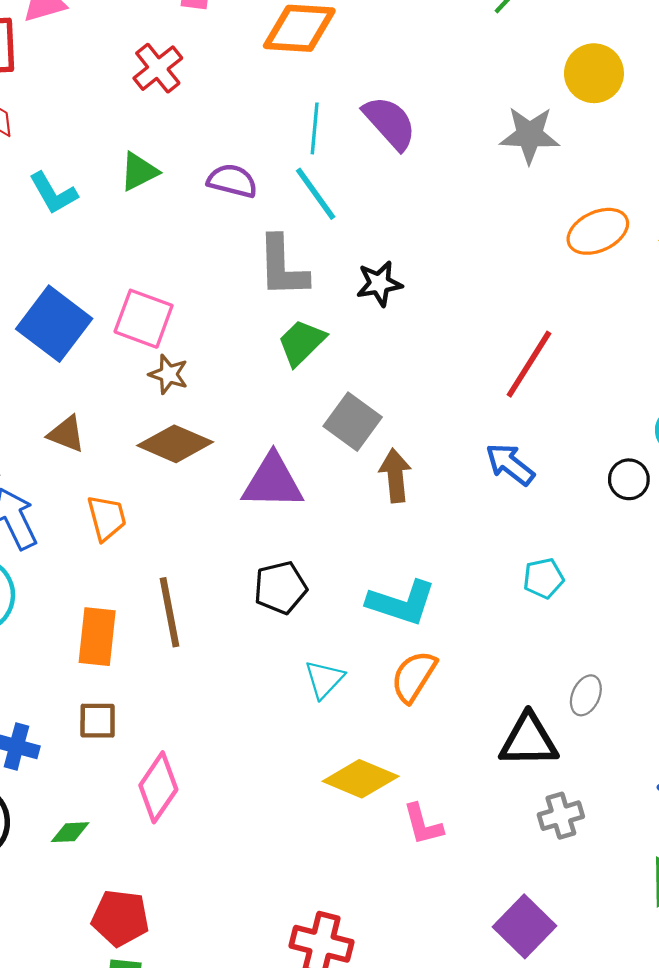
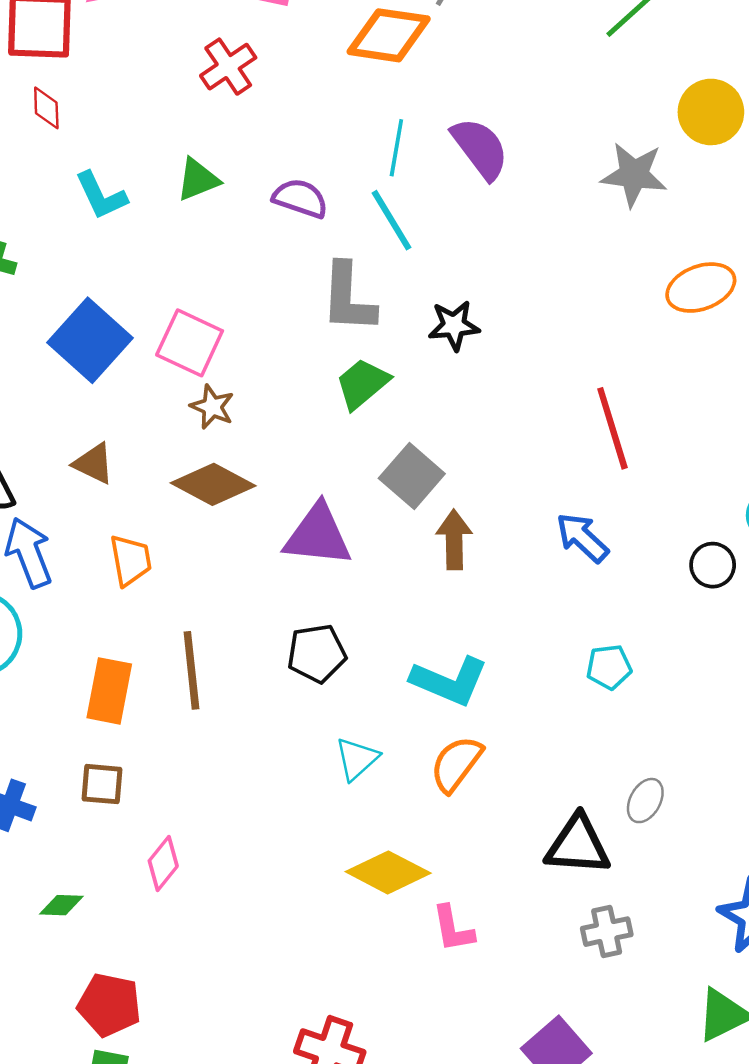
red line: (529, 364) -> (612, 428), turned -54
pink diamond: (158, 787) -> (163, 864), size x0.7

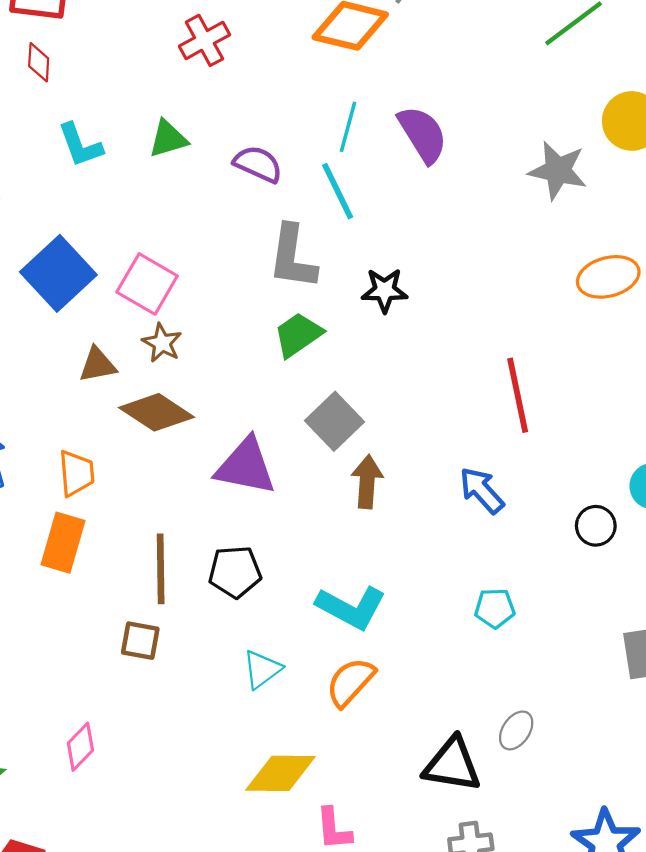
brown triangle: (94, 464) -> (98, 365), moved, turned -42
brown line: (191, 670) -> (161, 569), moved
orange rectangle: (109, 691) -> (63, 543), moved
brown square: (102, 784) -> (140, 641), moved
yellow diamond: (388, 872) -> (280, 773), turned -32

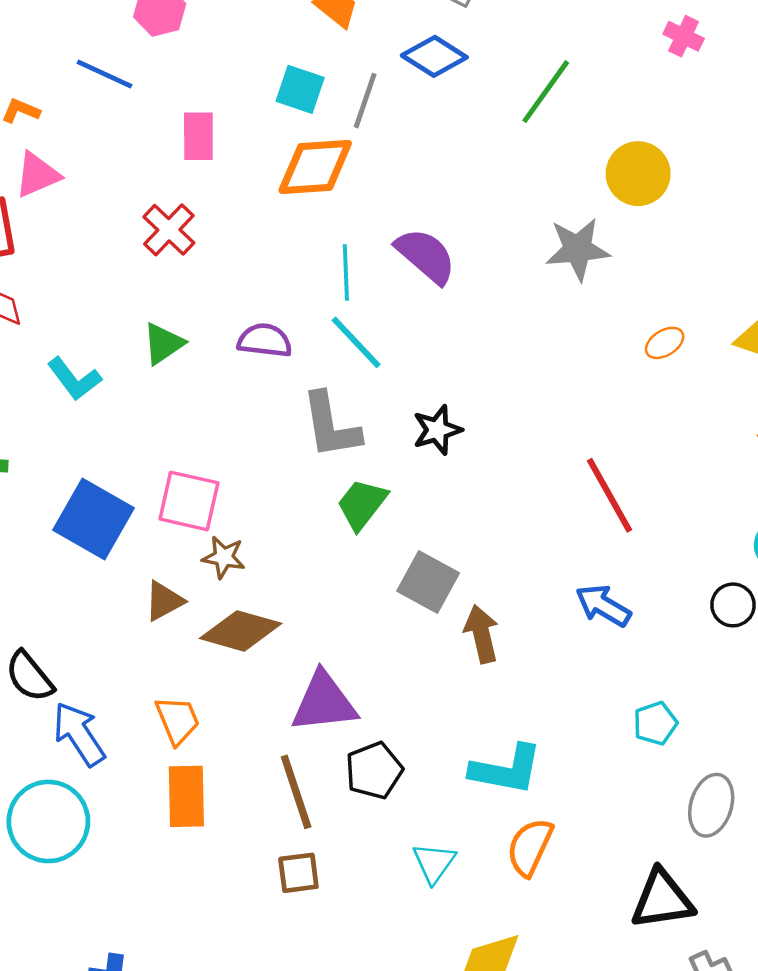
orange ellipse: (608, 277) -> (665, 343), size x0.6
purple triangle: (246, 466) -> (324, 702), moved
gray ellipse: (516, 730) -> (711, 805), moved, size x1.4

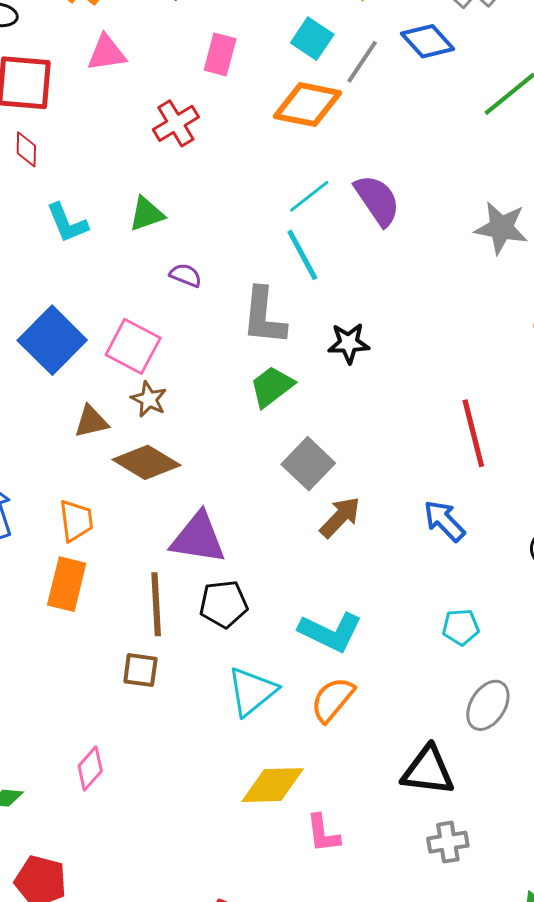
pink triangle: (37, 175) -> (107, 53), moved
cyan line: (346, 272) -> (309, 196), turned 39
purple semicircle: (265, 340) -> (186, 275), moved, size x0.7
brown arrow: (482, 634) -> (340, 517), turned 42
cyan triangle: (434, 863) -> (252, 691), size x1.4

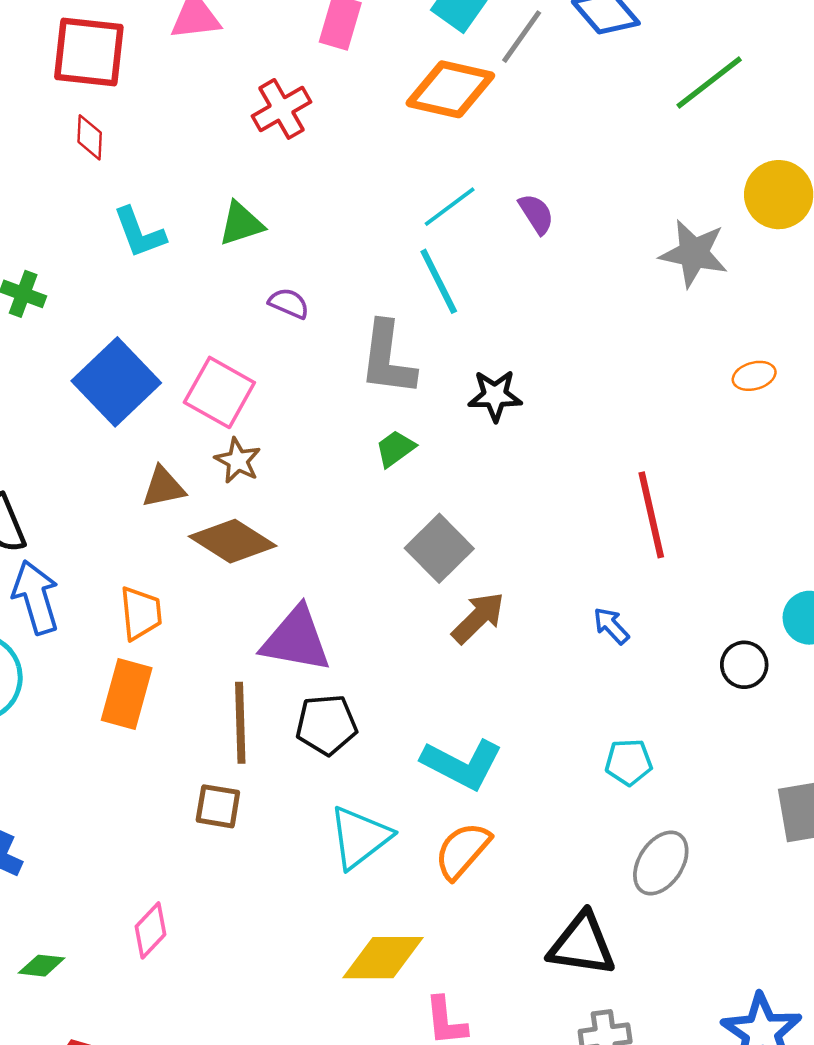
purple semicircle: (377, 200) -> (536, 214), size x0.6
green trapezoid: (272, 387) -> (395, 449), size x0.7
blue arrow: (444, 521) -> (611, 626), size x0.7

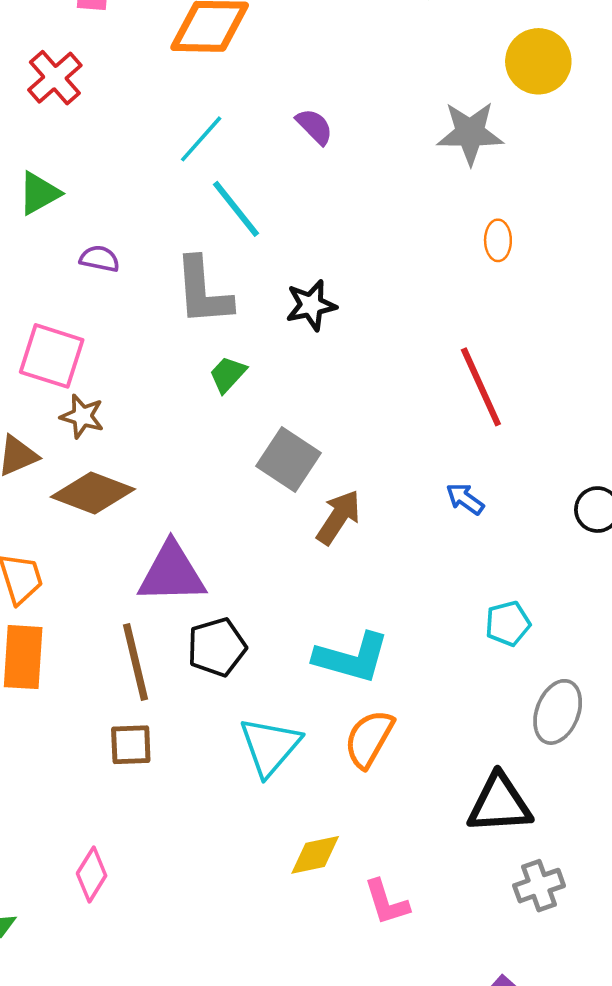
cyan line: (450, 207) -> (201, 139), moved
orange ellipse: (754, 376) -> (498, 240), moved, turned -63
yellow diamond: (383, 958) -> (315, 855), size x0.7

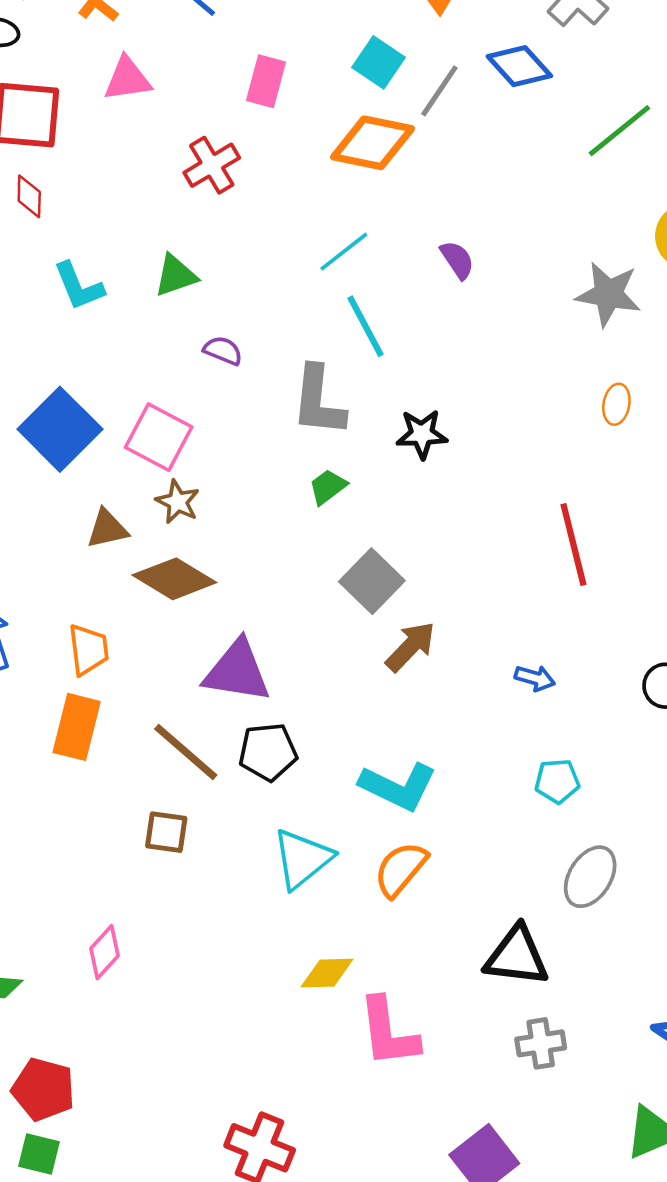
blue arrow: (465, 499) -> (535, 678), moved, turned 150
brown line: (135, 662) -> (186, 752), turned -46
pink L-shape: (387, 902) -> (388, 1032), size x1.5

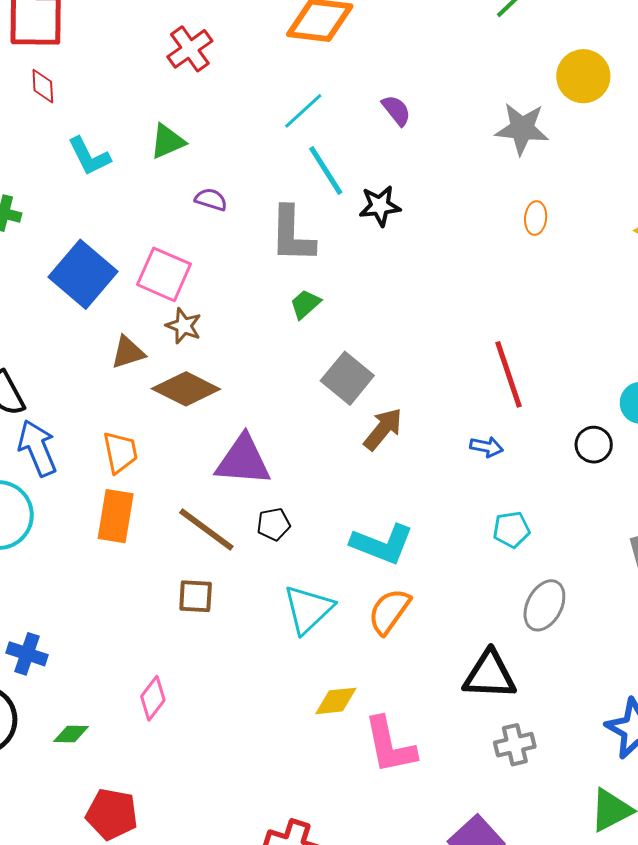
black star: (422, 434) -> (380, 206), moved
red line: (573, 545) -> (508, 374), moved
black pentagon: (268, 752) -> (273, 524), size x0.7

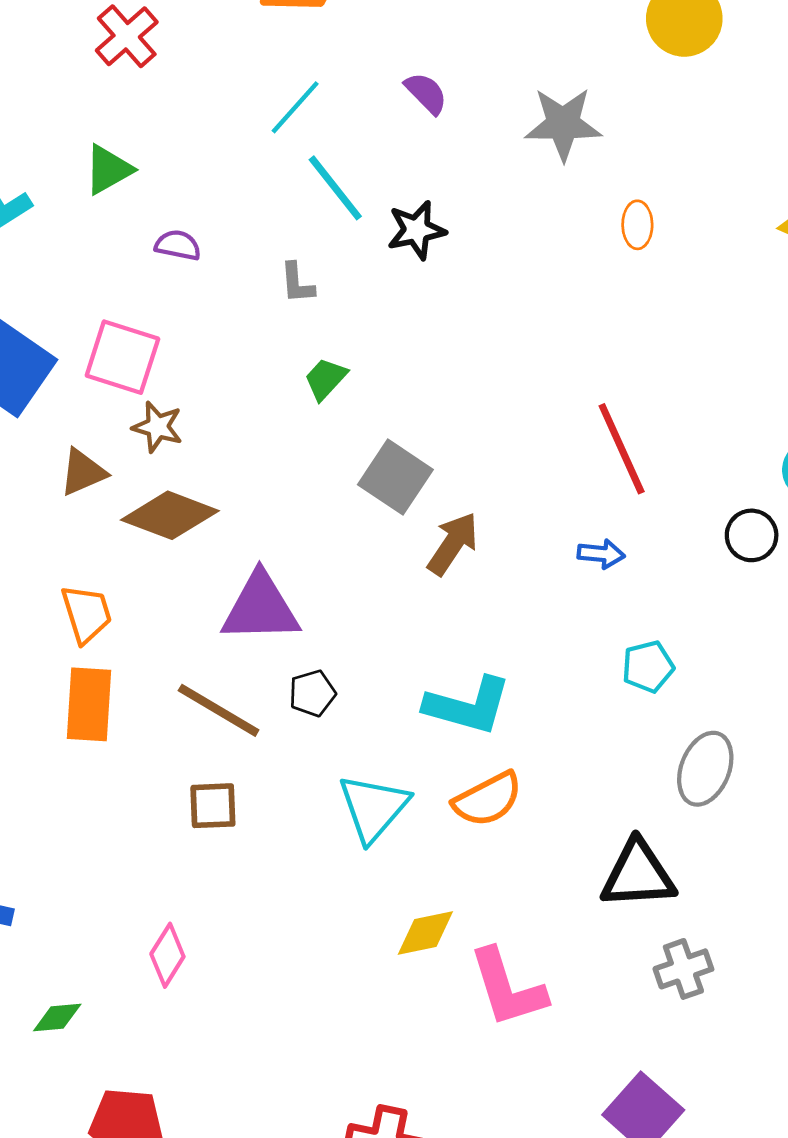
gray star: (522, 129) -> (563, 124), moved
gray L-shape: (292, 235) -> (297, 283), size x0.5
orange semicircle: (389, 611) -> (488, 799), turned -147

